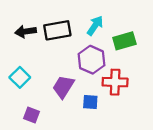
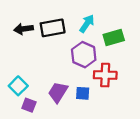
cyan square: (20, 77) -> (18, 86), moved
purple trapezoid: (63, 87) -> (58, 92), moved

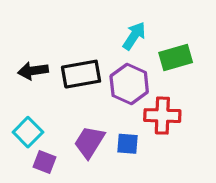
black rectangle: (53, 28) -> (81, 74), moved
black arrow: (24, 29) -> (33, 71), moved

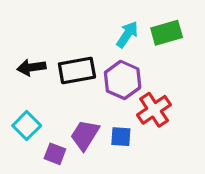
green rectangle: (176, 57) -> (167, 33), moved
red cross: (162, 116) -> (154, 110), turned -36
purple square: (45, 162) -> (55, 154), moved

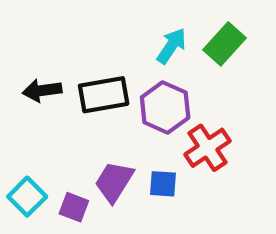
green rectangle: (167, 33) -> (224, 44), turned -32
cyan square: (27, 126) -> (27, 197), moved

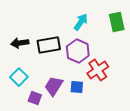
green rectangle: (224, 44) -> (117, 22), moved, turned -54
cyan square: (27, 197) -> (19, 77), moved

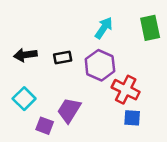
black rectangle: (49, 45) -> (63, 57), size x0.6
red cross: (98, 70) -> (126, 90), turned -30
blue square: (77, 87) -> (132, 118), moved

